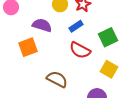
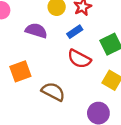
orange square: (28, 47) -> (20, 71), moved

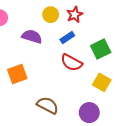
brown semicircle: (53, 92) -> (48, 105), moved

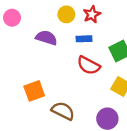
blue rectangle: (67, 38) -> (84, 39), turned 32
orange square: (17, 74) -> (34, 91), moved

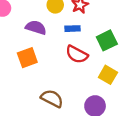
orange square: (34, 91) -> (27, 58), moved

